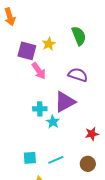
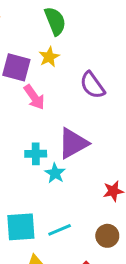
green semicircle: (79, 36) -> (55, 21), moved
purple semicircle: (78, 75) -> (92, 85), moved, turned -144
cyan square: (30, 158) -> (21, 227), size x1.5

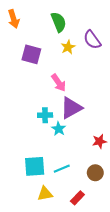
yellow star: (49, 57) -> (68, 47), moved
purple semicircle: (92, 85) -> (92, 40), moved
pink arrow: (34, 97) -> (59, 83), moved

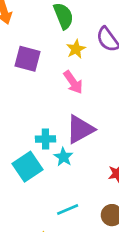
pink arrow: (59, 83) -> (73, 82), moved
cyan square: (35, 166) -> (27, 167), moved, turned -30

